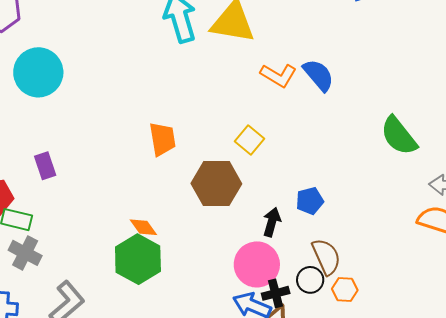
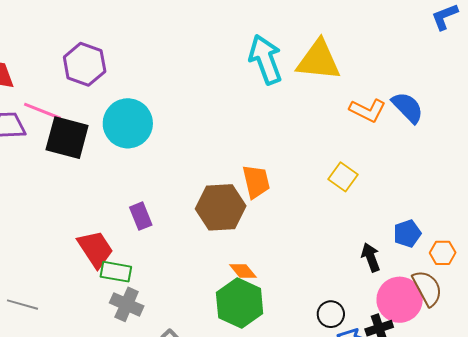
brown hexagon: (216, 184) -> (221, 207), moved
black arrow: (272, 222) -> (371, 257), turned -32
pink circle: (257, 264) -> (400, 300), moved
black circle: (310, 280) -> (331, 314), moved
orange hexagon: (345, 289) -> (443, 253), moved

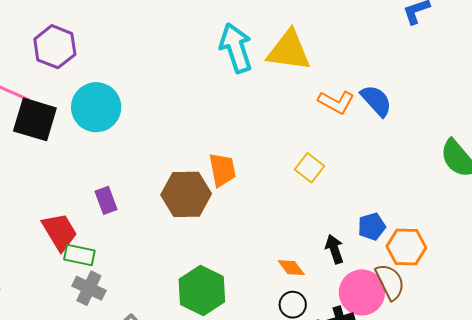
orange hexagon: (443, 253) -> (406, 247), size x1.5
orange diamond: (243, 271) -> (291, 268), moved

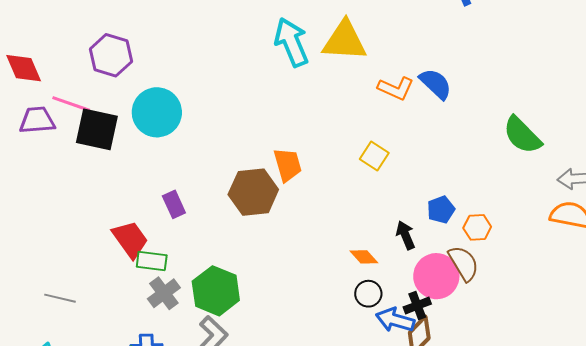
orange hexagon: (406, 247) -> (477, 227), size x0.7
gray cross: (89, 288) -> (164, 293), turned 32
green hexagon: (202, 291) -> (216, 291), moved

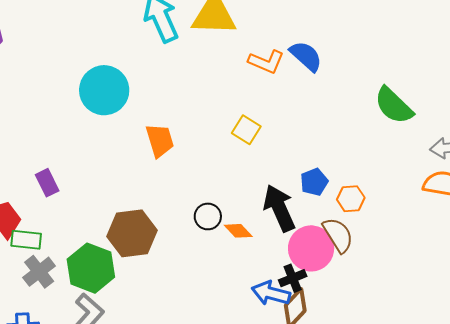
cyan circle: (157, 112) -> (104, 90), moved
brown hexagon: (253, 192) -> (132, 233), moved
black arrow: (406, 235) -> (279, 208), size x1.6
black circle: (368, 294) -> (208, 216), moved

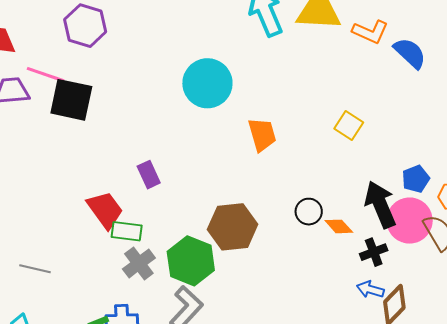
orange L-shape: (266, 62) -> (370, 32), moved
pink circle: (311, 248) -> (410, 221), moved
black cross: (293, 278) -> (374, 252), moved
blue arrow: (271, 293) -> (370, 289), size x0.7

